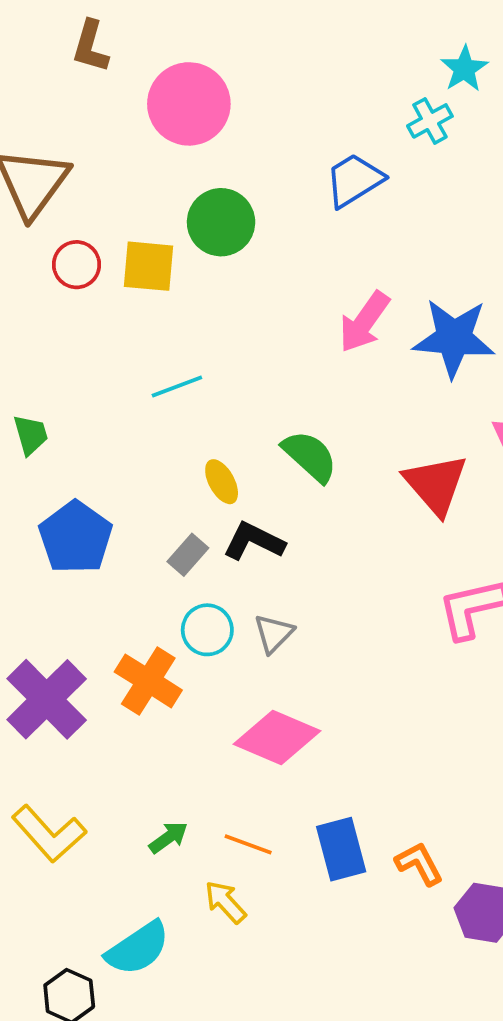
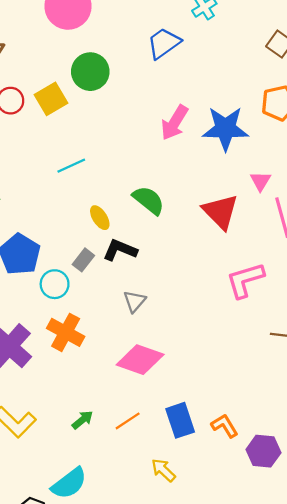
yellow square: (149, 266) -> (51, 99), turned -32
cyan circle: (207, 630) -> (55, 284), moved
orange line: (248, 844) -> (128, 421), turned -50
yellow arrow: (225, 902) -> (163, 470), moved

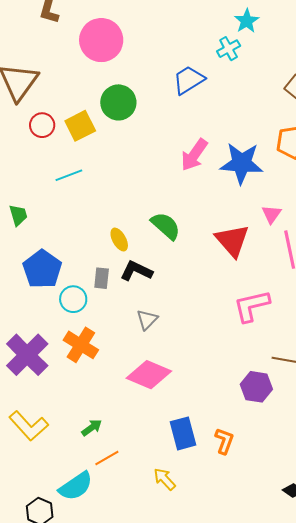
cyan line: (71, 166) -> (69, 175), moved
gray rectangle: (83, 260) -> (102, 278), turned -35
orange line: (128, 421) -> (107, 458), moved
orange L-shape: (225, 426) -> (224, 441), turned 48
purple hexagon: (263, 451) -> (256, 387), moved

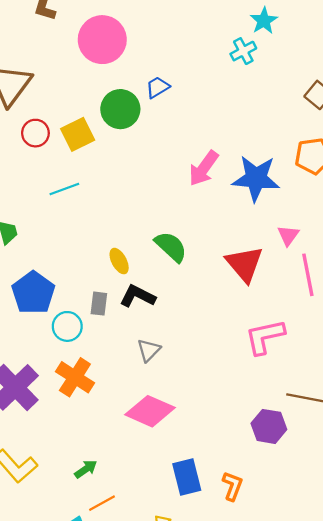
blue trapezoid: (189, 80) -> (158, 87), moved, size x0.7

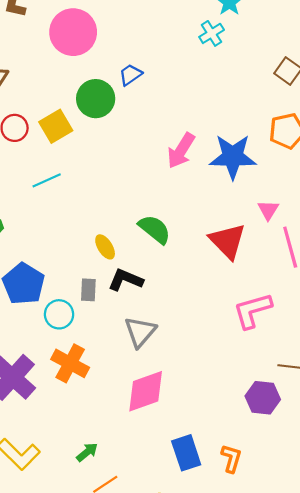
gray triangle: (149, 350) -> (140, 332), size x1.4
pink diamond: (150, 411) -> (146, 391), turned -39

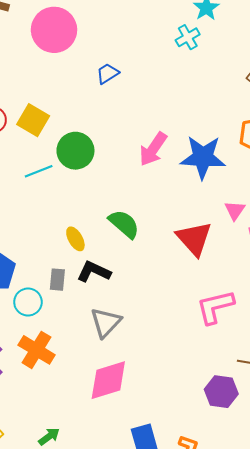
green circle: (96, 99) -> (75, 151), moved
yellow square: (56, 126) -> (33, 120), turned -32
cyan line: (47, 180) -> (39, 171), moved

